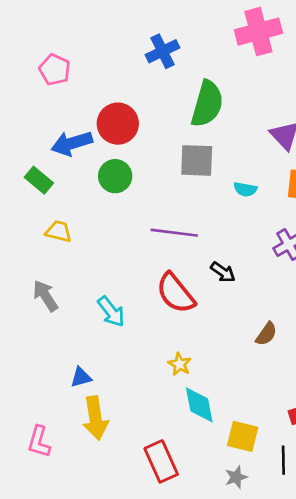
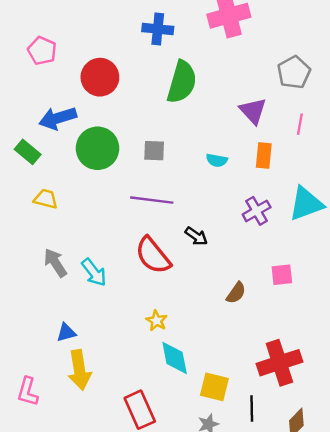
blue cross: (162, 51) -> (158, 29), moved, turned 32
red circle: (118, 124) -> (100, 77), moved
gray square: (197, 160) -> (154, 151), moved, size x0.7
green circle: (115, 176) -> (98, 148), size x1.4
gray arrow: (45, 296) -> (55, 263), moved

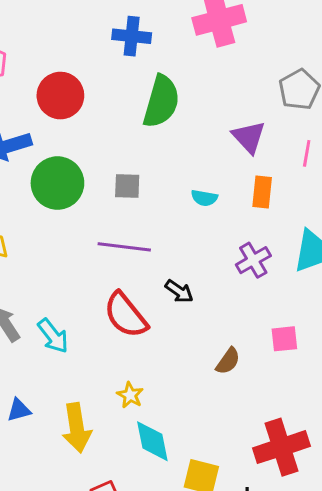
yellow arrow: (79, 370) -> (77, 428), moved

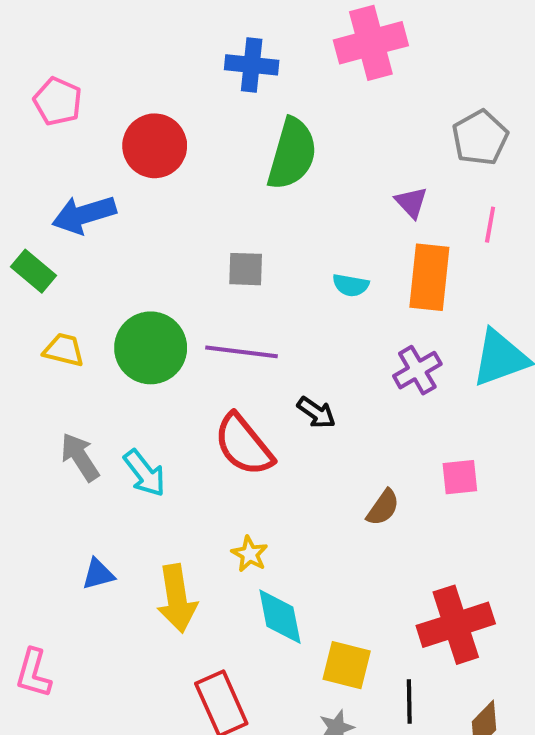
purple triangle: (249, 137) -> (411, 202), size x0.7
green circle: (57, 183) -> (151, 348), moved
orange rectangle: (262, 192) -> (429, 277), size x1.5

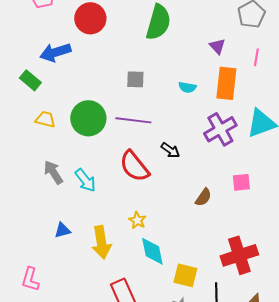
purple cross: (417, 370) -> (220, 129), size x1.4

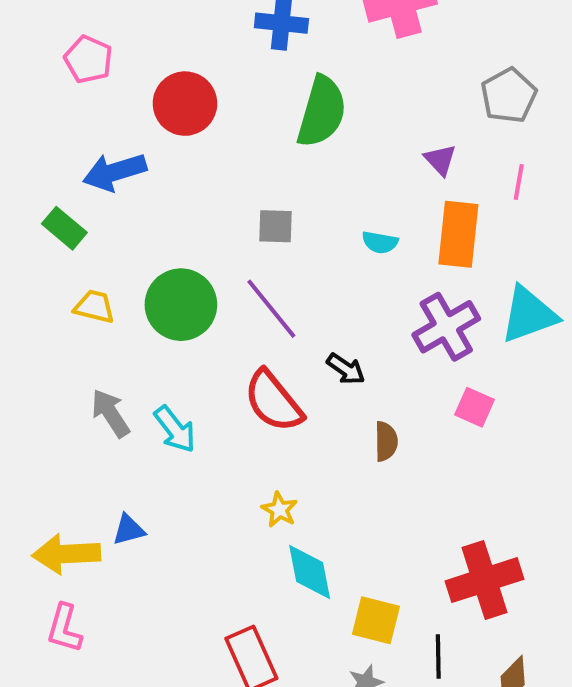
purple line: (133, 120) -> (271, 309), turned 44
pink square: (241, 182) -> (474, 407), moved, turned 30
brown semicircle: (203, 197) -> (386, 441), moved, turned -36
yellow arrow: (101, 242) -> (66, 554), moved, turned 96

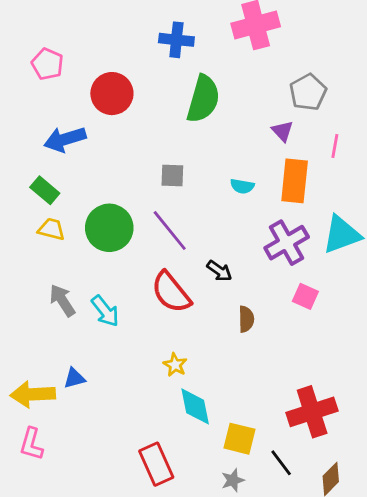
gray pentagon: (509, 96) -> (308, 92), moved
green rectangle: (64, 228) -> (45, 190), moved
black line: (438, 656) -> (281, 463), turned -36

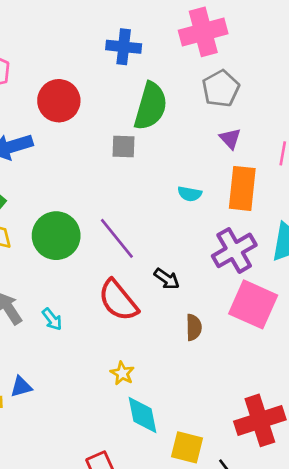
gray pentagon: (308, 92) -> (221, 89), moved
gray square: (172, 175) -> (124, 147), moved
pink square: (305, 296) -> (253, 304), size x1.8
cyan arrow: (105, 311) -> (52, 319), size x0.7

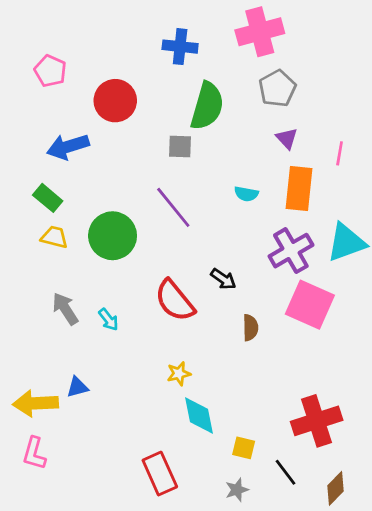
purple line: (117, 238) -> (173, 207), moved
yellow star: (122, 373) -> (179, 374), turned 30
yellow square: (187, 447) -> (244, 448), size x0.7

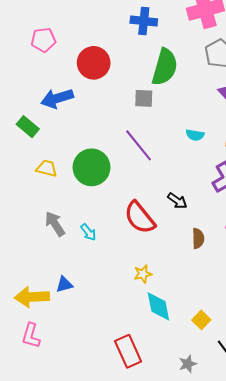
pink pentagon: (50, 71) -> (43, 40), turned -30
green rectangle: (48, 198) -> (28, 127), moved
yellow square: (244, 448) -> (201, 320), moved, turned 30

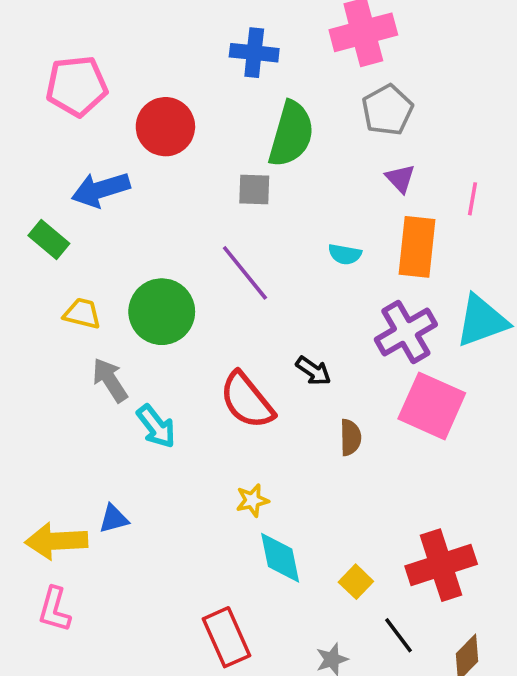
pink pentagon: (43, 40) -> (77, 86), size x1.4
gray arrow: (55, 224) -> (110, 380), moved
cyan arrow: (88, 232) -> (156, 426), size x1.4

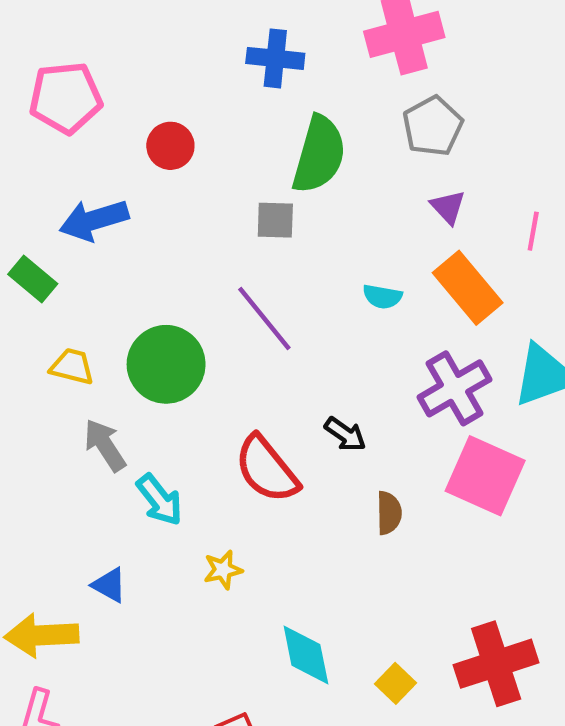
red circle: (165, 127) -> (170, 146), size x0.7
orange rectangle: (417, 247) -> (468, 288), turned -46
yellow star: (252, 500) -> (223, 570), moved
blue triangle: (114, 519) -> (109, 585), moved, turned 44

